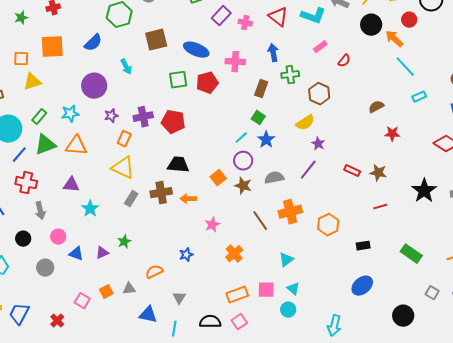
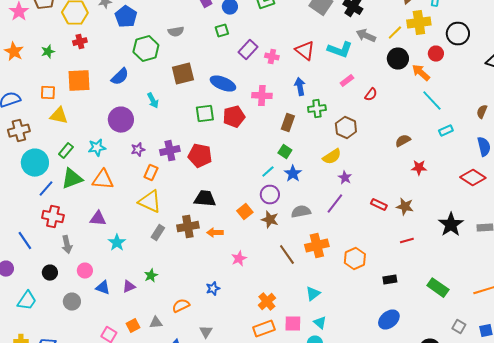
yellow triangle: (32, 82) -> (59, 116), turned 30
orange cross: (234, 254) -> (267, 302), moved

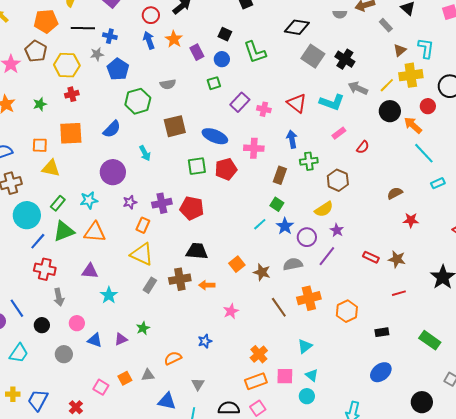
purple circle: (270, 195) -> (307, 237), moved
blue line: (25, 241) -> (17, 308), moved

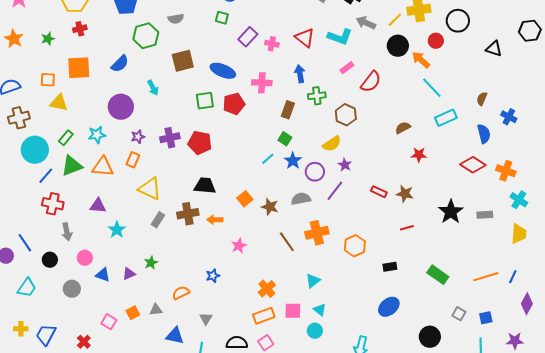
green square: (214, 83) -> (222, 18), turned 32
red semicircle: (363, 147) -> (371, 82), size x1.6
cyan rectangle: (438, 183) -> (446, 118), size x1.5
orange rectangle: (143, 225) -> (133, 160), moved

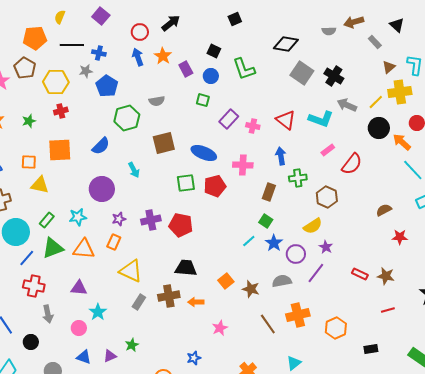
pink circle: (85, 258) -> (79, 328), moved

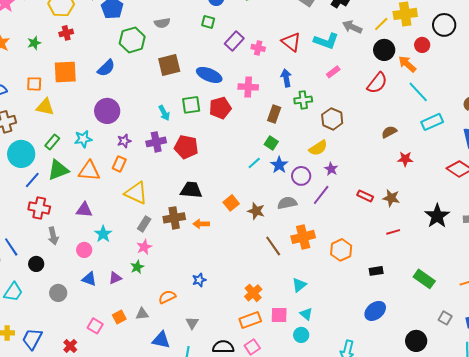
red semicircle: (352, 164) -> (377, 83), moved
cyan arrow: (134, 170) -> (164, 113), moved
pink star: (220, 328) -> (144, 247), moved

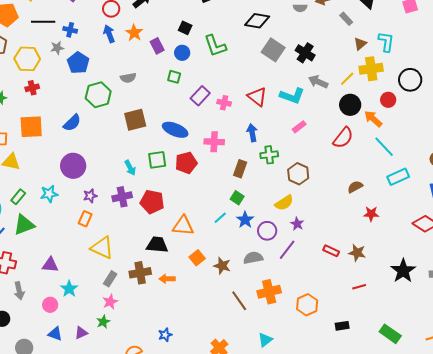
orange triangle: (89, 171) -> (183, 226), moved

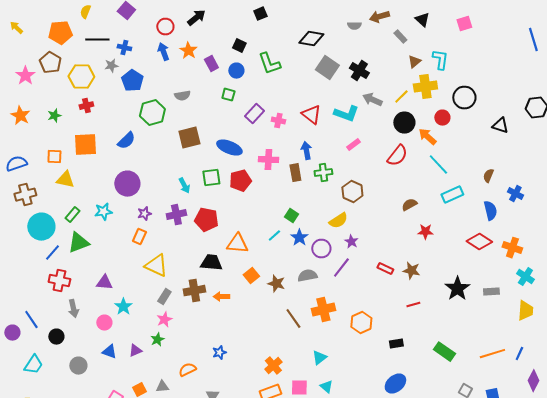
brown rectangle: (240, 169) -> (295, 173), moved, turned -30

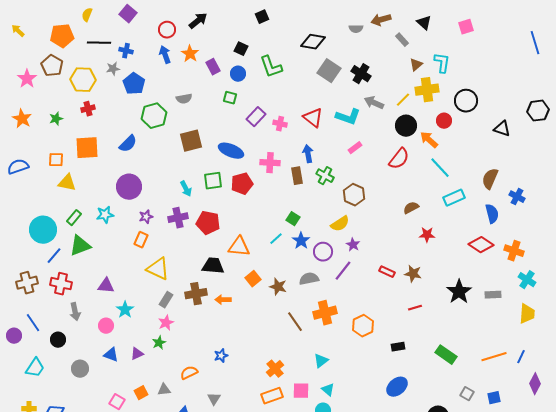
green cross: (323, 173) -> (325, 176), turned 36
brown semicircle: (488, 176) -> (490, 179), size x1.5
brown cross: (25, 195) -> (27, 283), moved

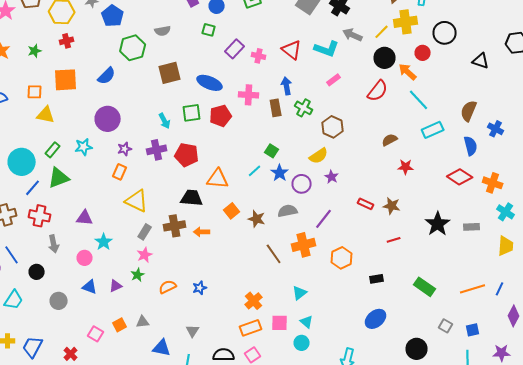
purple line: (343, 271) -> (324, 219), moved
orange semicircle: (189, 373) -> (168, 287), moved

